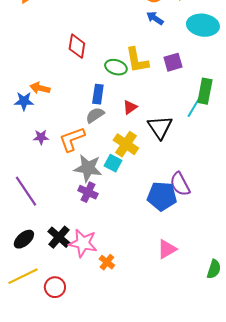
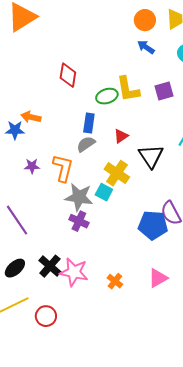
green ellipse: (116, 67) -> (107, 96), turned -35
orange L-shape: (72, 139) -> (63, 168), turned 124
orange cross: (107, 262) -> (115, 281), moved

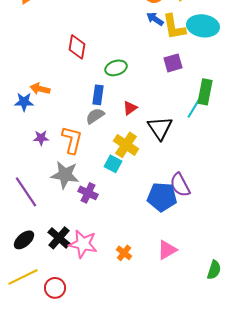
yellow L-shape: (128, 89) -> (174, 27), moved
gray star: (79, 197) -> (65, 175), moved

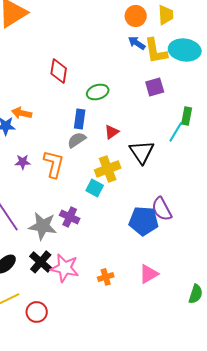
green rectangle: (205, 92) -> (187, 116), size x0.7
yellow cross: (126, 145) -> (108, 169), turned 35
gray star: (65, 175) -> (43, 226), moved
orange cross: (124, 253) -> (106, 277), turned 35

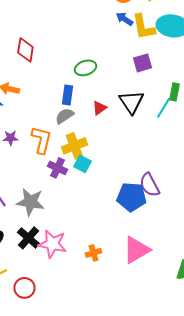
red diamond: (59, 71) -> (25, 50), moved
black triangle: (142, 152) -> (131, 102), moved
yellow cross: (108, 169) -> (74, 146), moved
purple cross: (70, 217) -> (57, 168), moved
pink triangle: (149, 274) -> (136, 250), size x1.4

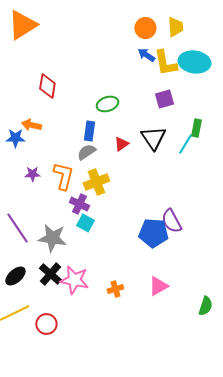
cyan square: (82, 164) -> (85, 223), moved
pink triangle: (136, 250) -> (158, 286), size x0.7

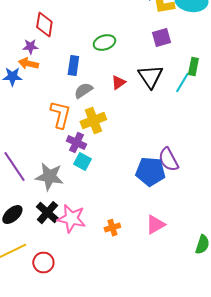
blue rectangle: (89, 131) -> (73, 66), moved
purple star: (32, 174) -> (30, 47), moved

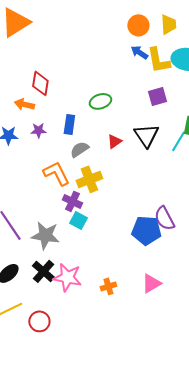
purple star: (30, 47) -> (38, 130), moved
orange arrow: (28, 64) -> (24, 104), moved
orange L-shape: (60, 115) -> (56, 173), turned -40

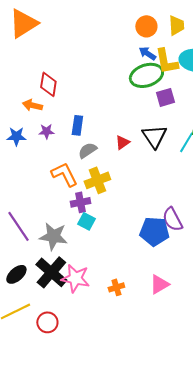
green ellipse: (100, 101) -> (146, 75), moved, size x1.5
purple cross: (72, 201) -> (80, 202), turned -36
black cross: (43, 271) -> (51, 272), size x1.4

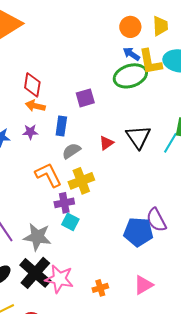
purple square: (165, 97) -> (85, 98), moved
orange arrow: (32, 105) -> (35, 106), moved

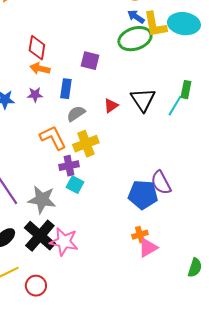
purple square: (85, 98) -> (90, 61), turned 30
orange cross: (100, 288) -> (140, 235), moved

